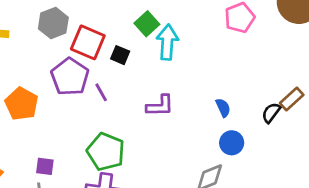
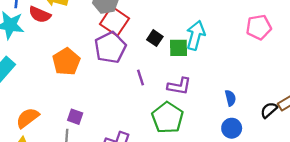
green square: (147, 24) -> (179, 48), moved, turned 30
red square: (88, 42) -> (114, 21), moved
purple line: (101, 92) -> (140, 78), moved
green pentagon: (106, 152) -> (168, 118), moved

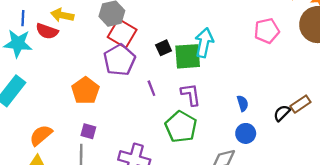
black square: (155, 38) -> (164, 48), turned 35
green square: (179, 48) -> (188, 56), size x1.4
orange pentagon: (66, 62) -> (85, 91), moved
purple L-shape: (179, 86) -> (191, 94), turned -105

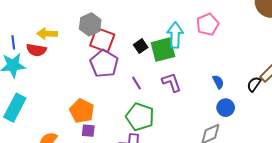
pink pentagon: (267, 31) -> (208, 24), moved
orange pentagon: (85, 91) -> (82, 111), moved
green pentagon: (181, 127) -> (140, 117), moved

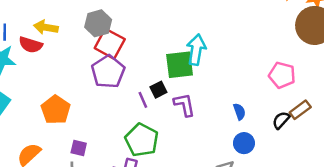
pink pentagon: (208, 24) -> (282, 75), moved, turned 30
black square: (141, 46) -> (158, 90), moved
orange pentagon: (82, 111) -> (56, 110), moved

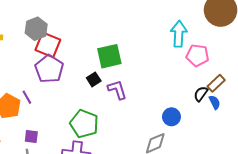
cyan arrow: (196, 50) -> (179, 34), moved
purple line: (143, 100) -> (27, 97), moved
blue semicircle: (239, 112) -> (215, 102), moved

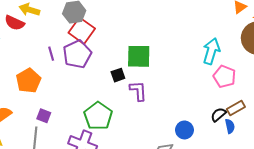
purple line: (27, 97) -> (51, 54), moved

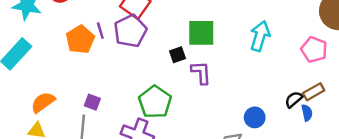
cyan arrow: (211, 51) -> (260, 36), moved
pink pentagon: (224, 77) -> (314, 50), moved
orange pentagon: (28, 81) -> (80, 39), moved

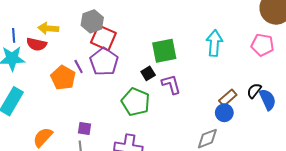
brown rectangle: (314, 92) -> (228, 98), moved
green pentagon: (155, 102) -> (136, 102), moved
blue semicircle: (307, 113) -> (268, 100), size x1.5

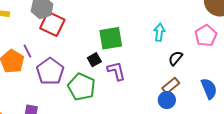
cyan arrow: (214, 43) -> (159, 32), size x0.7
pink pentagon: (263, 45) -> (206, 36), turned 30
purple pentagon: (104, 62) -> (50, 71), moved
black semicircle: (254, 91) -> (175, 58), moved

